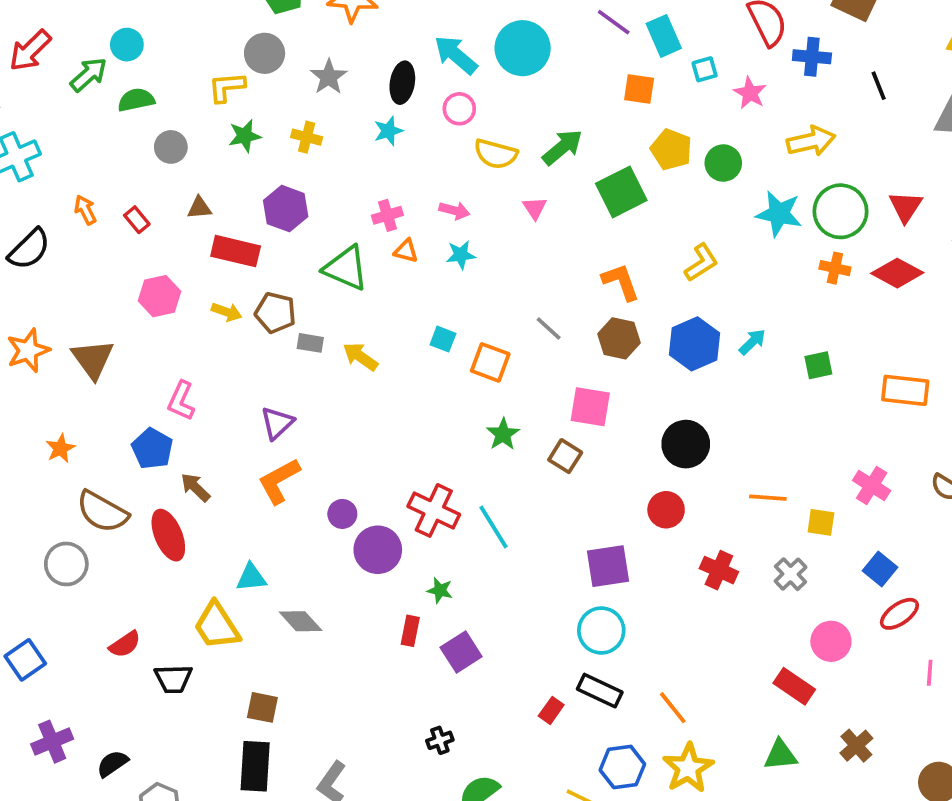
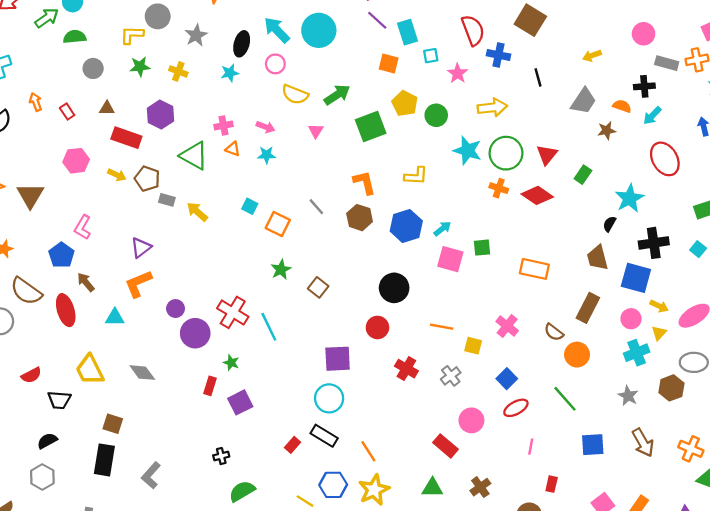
yellow L-shape: (701, 263) -> (416, 176), turned 30
pink square: (590, 407) -> (450, 259), moved
cyan triangle: (251, 577) -> (115, 317), moved
black semicircle: (112, 764) -> (47, 441), moved

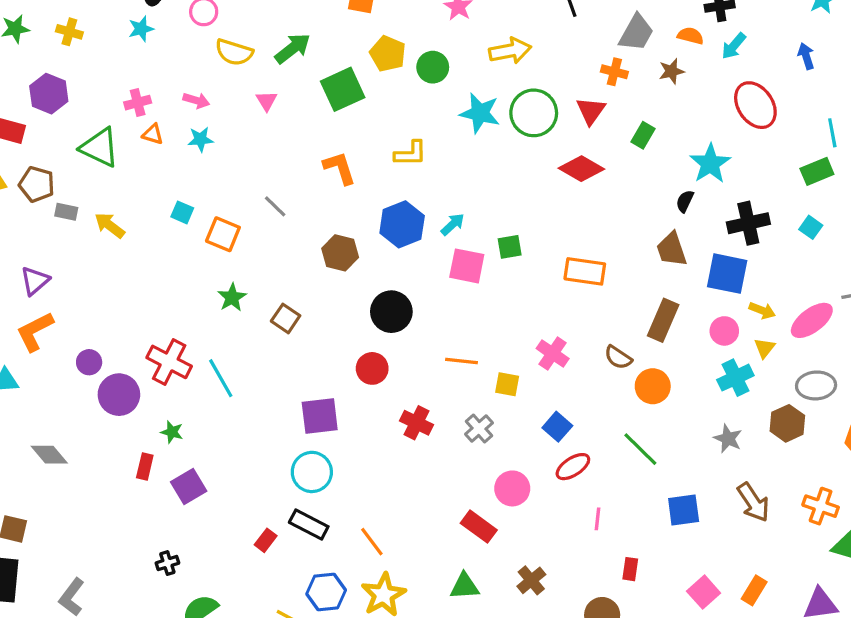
orange cross: (499, 188) -> (614, 72), moved
brown hexagon: (360, 218) -> (340, 253), moved

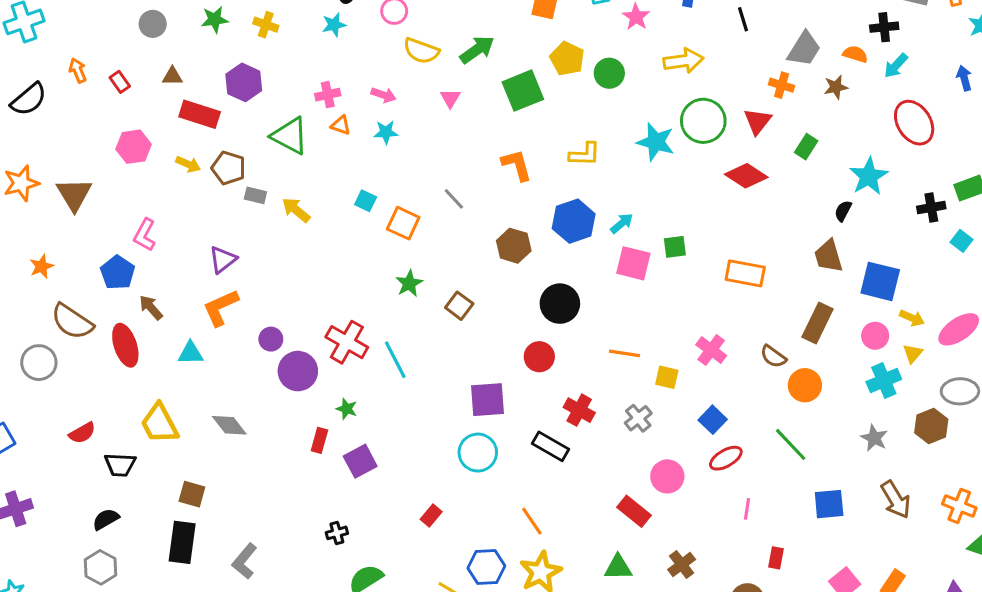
cyan star: (480, 113) -> (656, 142), moved
black cross: (748, 223) -> (931, 207), moved, size x0.7
black rectangle: (309, 524) -> (550, 446), moved

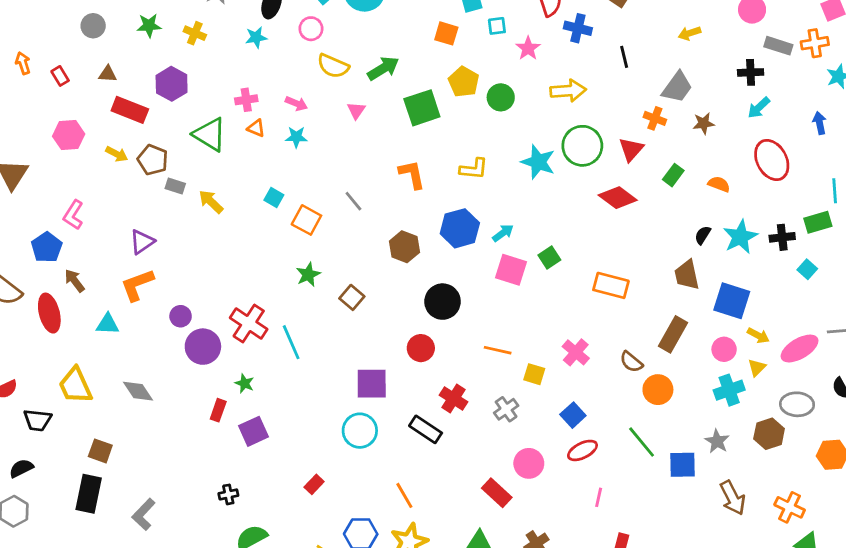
orange semicircle: (855, 54) -> (719, 184), moved
cyan star: (869, 176) -> (740, 237), moved
green square: (675, 247) -> (549, 258), turned -30
blue square: (829, 504) -> (682, 465), moved

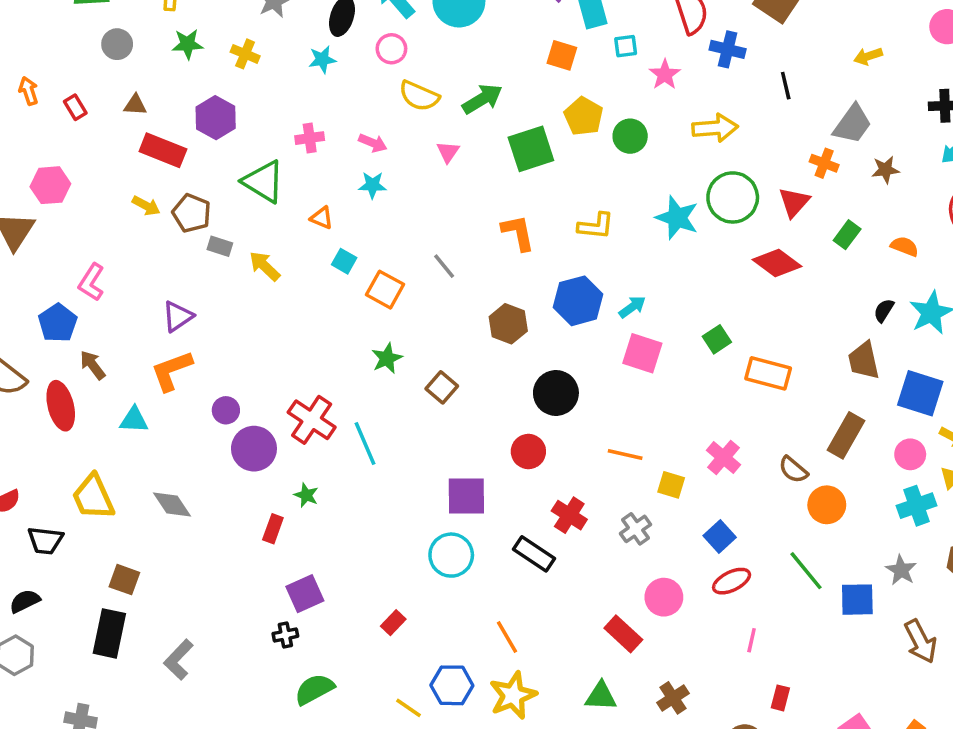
orange triangle: (256, 128) -> (322, 218), moved
pink hexagon: (69, 135) -> (50, 185), moved
green square: (549, 258) -> (717, 339), moved
purple square: (254, 431) -> (305, 594), moved

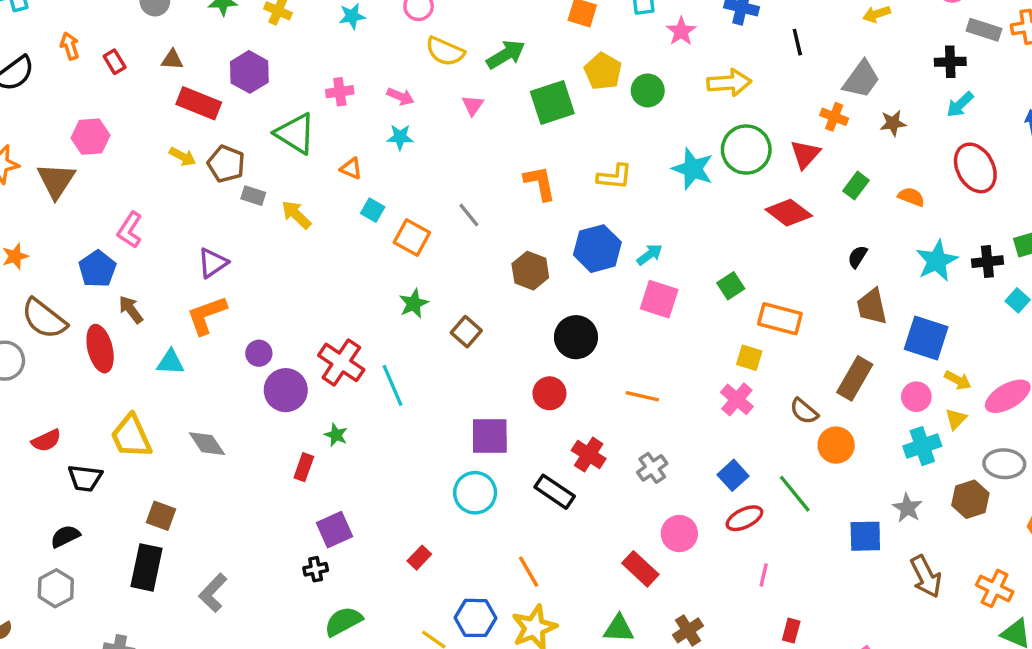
black semicircle: (884, 310) -> (857, 257), moved
yellow square: (671, 485) -> (749, 358), moved
green line: (806, 571) -> (795, 494), moved

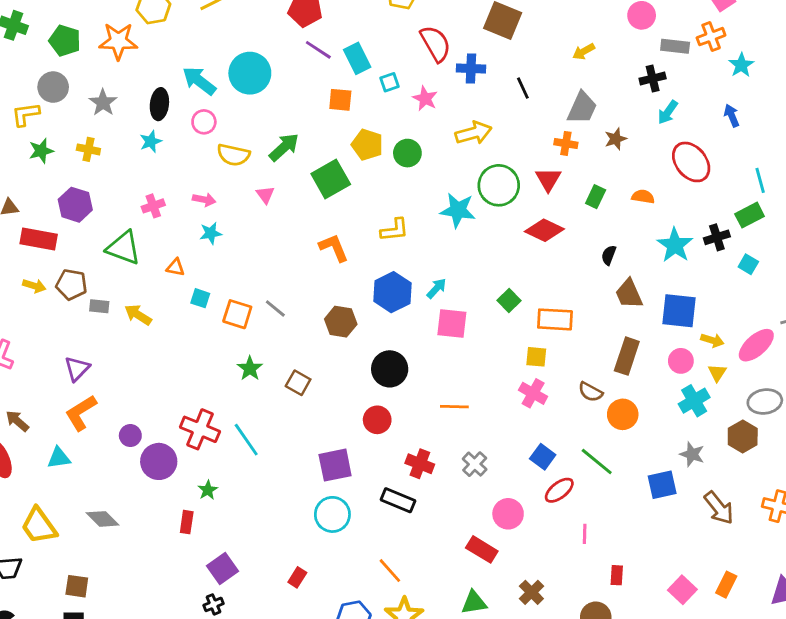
gray line: (469, 215) -> (275, 308), moved
green star: (336, 435) -> (208, 490), turned 30

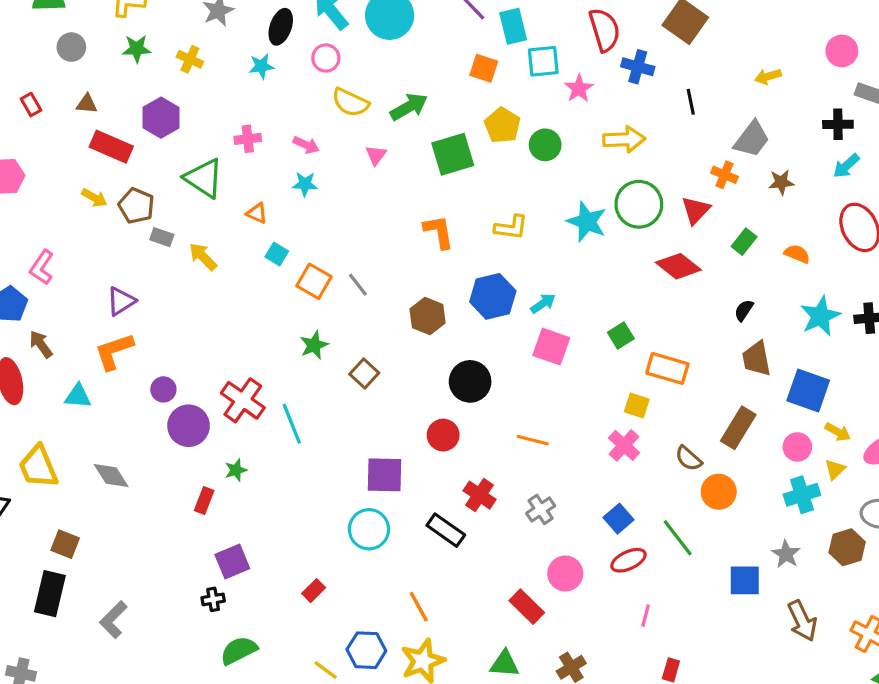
cyan square: (390, 82) -> (543, 61), size x1.5

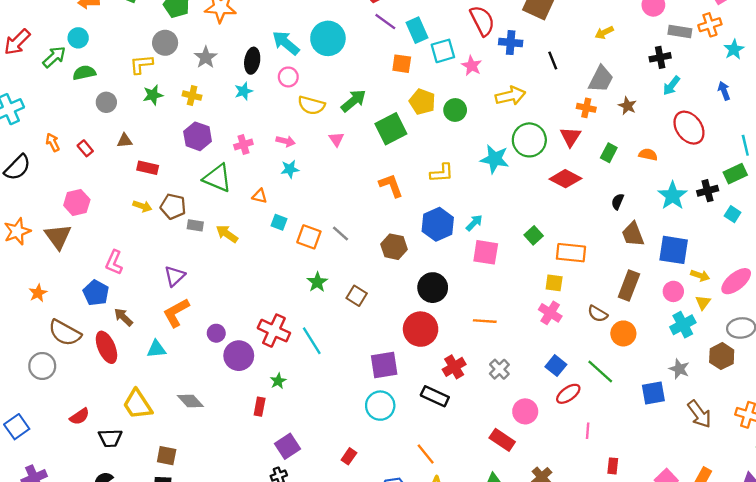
purple hexagon: (161, 118) -> (198, 136), moved
red rectangle: (111, 147) -> (148, 168), size x0.7
brown star: (781, 182) -> (627, 106), turned -30
red circle: (443, 435) -> (421, 329), size x1.5
red cross: (480, 495) -> (454, 367), turned 35

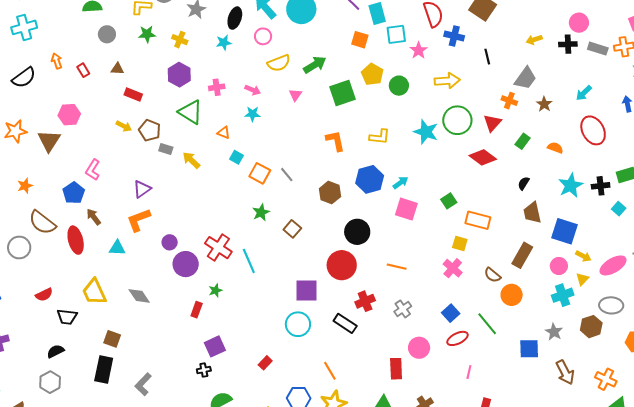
black cross: (660, 57) -> (568, 44), moved
yellow semicircle: (311, 105) -> (279, 63), turned -45
red rectangle: (502, 440) -> (396, 369), turned 45

